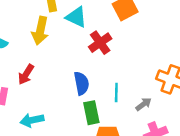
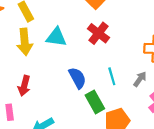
cyan triangle: (76, 17) -> (56, 37), moved
red cross: (100, 43) -> (98, 33), moved

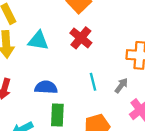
blue semicircle: (77, 78) -> (46, 87), moved, turned -60
green rectangle: (95, 102) -> (57, 115), moved, turned 30

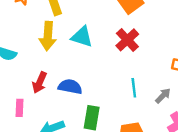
blue semicircle: (46, 87) -> (70, 87), moved

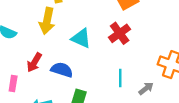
cyan triangle: (82, 37) -> (81, 38), moved

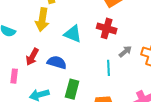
red cross: (120, 33) -> (107, 28), turned -36
gray arrow: (146, 88) -> (125, 52), moved

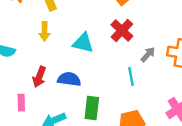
yellow arrow: (42, 20) -> (44, 31), size x0.7
red cross: (107, 28) -> (122, 30), turned 36

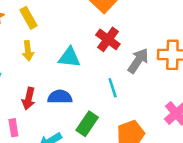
gray arrow: (148, 54) -> (138, 61), size x1.5
cyan line: (131, 77) -> (113, 88), moved
green rectangle: (92, 108) -> (87, 124), turned 35

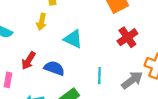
red cross: (108, 39) -> (127, 37), moved
gray arrow: (138, 61) -> (132, 80), moved

